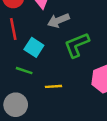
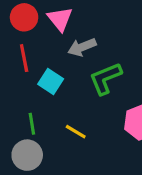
green line: (24, 71) -> (32, 124), moved, turned 63
yellow line: (54, 86) -> (76, 132), turned 35

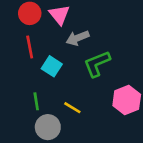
gray circle: (27, 155) -> (48, 127), moved

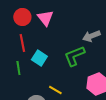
gray arrow: (78, 38) -> (91, 36), moved
green line: (36, 101) -> (18, 68), moved

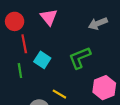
red circle: (22, 17) -> (15, 21), moved
gray arrow: (91, 36) -> (98, 24), moved

